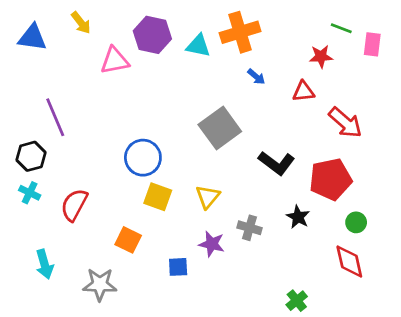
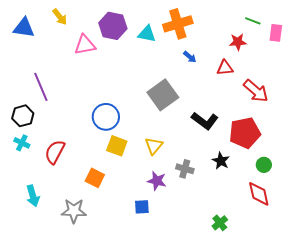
blue square: (178, 267) -> (142, 207), moved

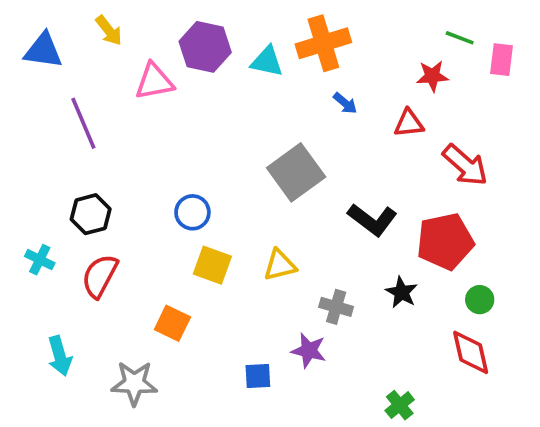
purple line: (41, 87) -> (83, 123), moved
black hexagon: (23, 116) -> (91, 214), moved
blue circle: (106, 117) -> (192, 212), size x0.7
yellow triangle: (154, 146) -> (280, 265), turned 36
purple star: (157, 181) -> (309, 351), moved

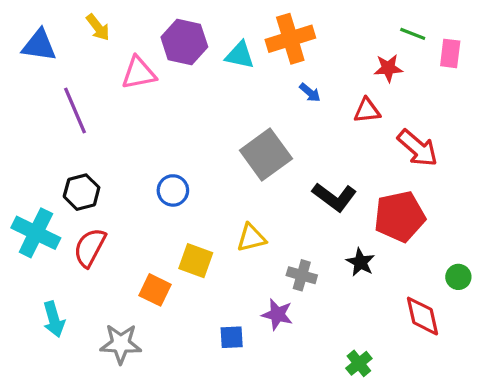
cyan cross: (40, 260) -> (36, 233), size x1.8
yellow square: (212, 265) -> (196, 261), moved
green circle: (480, 300) -> (458, 277), moved

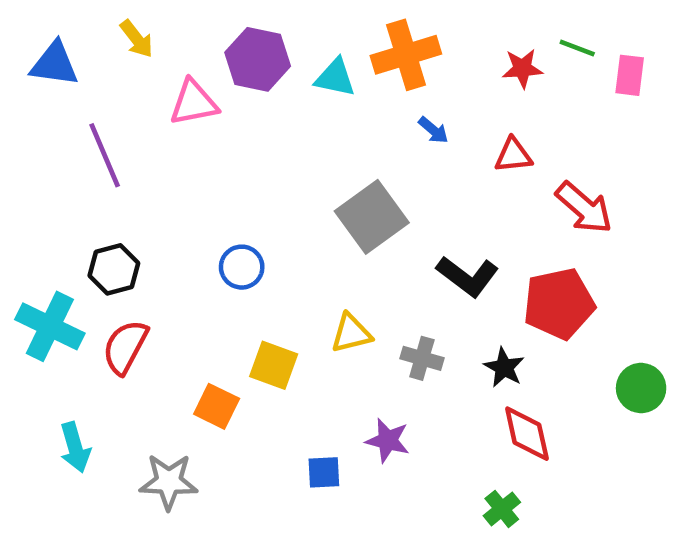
red star: (388, 68) -> (522, 68), moved
gray cross: (302, 275) -> (422, 358), moved
green circle: (458, 277) -> (641, 388), size x1.4
red diamond: (422, 316) -> (527, 434), moved

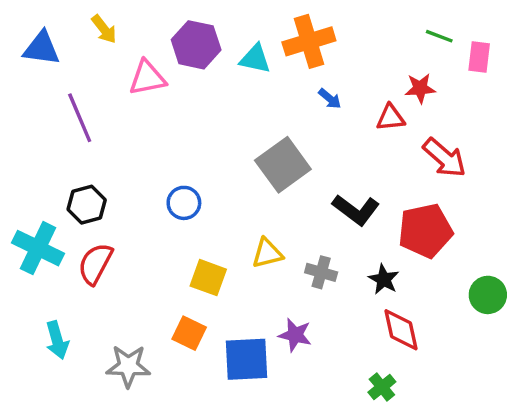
red star: (522, 68) -> (420, 88), moved
orange square: (217, 406) -> (189, 333), moved
blue square: (324, 472) -> (246, 359), size x1.8

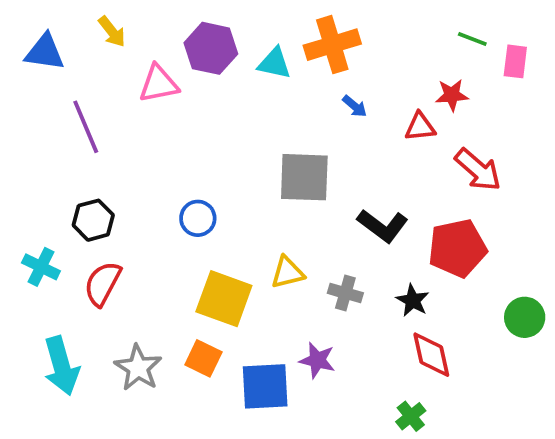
gray square: (283, 165) -> (304, 177), turned 38
cyan cross: (38, 248) -> (41, 267), size x0.7
yellow square: (208, 278) -> (224, 299), size x1.4
cyan arrow: (57, 340) -> (61, 366), size x1.4
gray star: (128, 366) -> (138, 368), moved, turned 30

